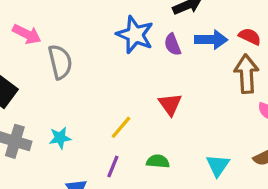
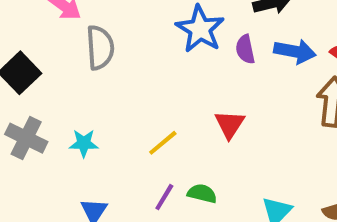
purple line: (113, 166) -> (164, 197), moved

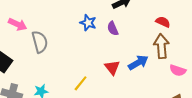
blue star: (200, 29) -> (88, 23), size x0.7
blue arrow: (295, 51) -> (138, 63), moved, turned -30

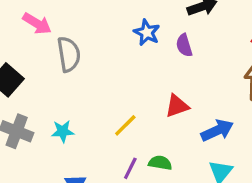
blue arrow: (138, 63) -> (217, 130), moved
red triangle: (112, 67) -> (177, 106), turned 42

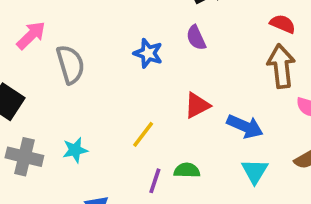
pink arrow: (37, 24) -> (31, 35), turned -68
blue star: (147, 32) -> (148, 53), moved
blue arrow: (217, 130) -> (245, 126), turned 56

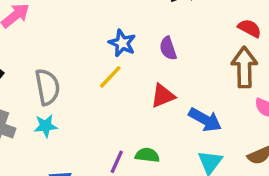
purple semicircle: (196, 38) -> (168, 48), moved
gray semicircle: (70, 64) -> (47, 87), moved
yellow line: (143, 134) -> (110, 77), moved

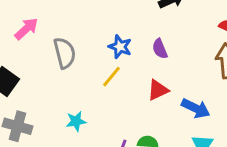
gray semicircle: (47, 87) -> (65, 53), moved
cyan star: (46, 126) -> (76, 121), moved

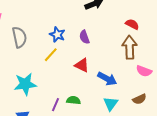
red triangle: (158, 90) -> (82, 65), turned 49
cyan star: (76, 121) -> (25, 84), size x1.6

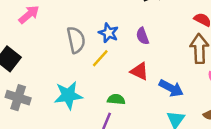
gray semicircle: (19, 37) -> (76, 40), moved
green semicircle: (73, 100) -> (116, 99), moved

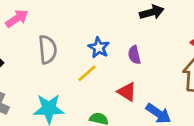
gray semicircle: (76, 40) -> (48, 50), moved

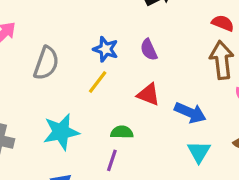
gray semicircle: (48, 50) -> (46, 63), turned 36

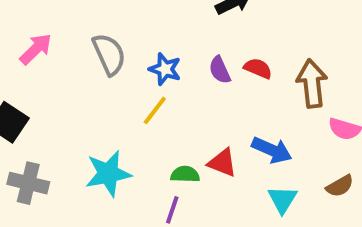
red semicircle: (223, 23) -> (258, 68), moved
gray semicircle: (46, 63) -> (109, 54), moved, turned -44
red triangle: (148, 94) -> (222, 163), moved

